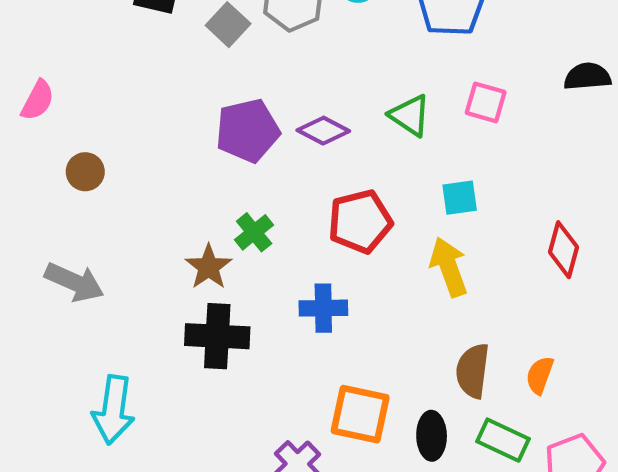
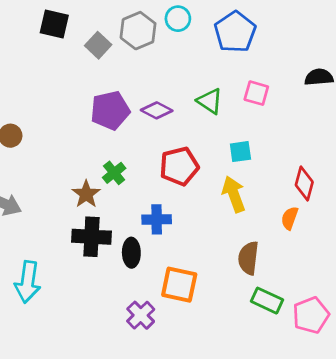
orange semicircle: (540, 375) -> (290, 218), moved
black ellipse: (432, 436) -> (131, 253), moved

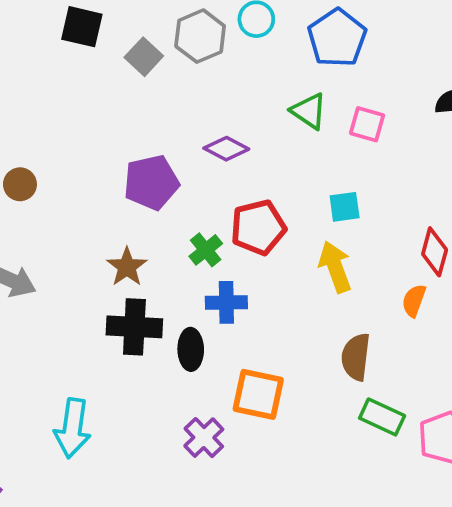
green triangle: (210, 101) -> (309, 111), moved
purple pentagon: (110, 110) -> (151, 182), moved
green cross: (114, 173) -> (206, 250), moved
cyan arrow: (28, 282) -> (72, 428), moved

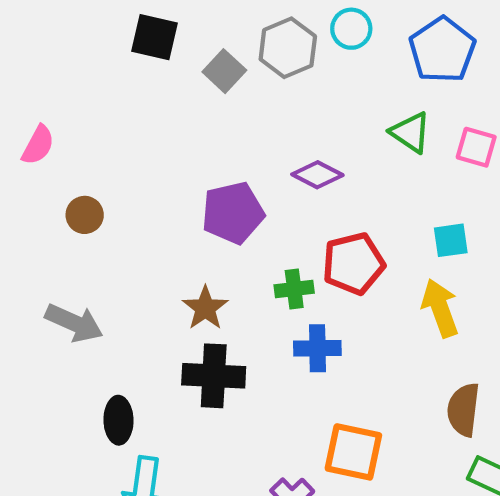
green cross: (206, 250) -> (294, 289), turned 32
black ellipse: (191, 349) -> (118, 420), moved

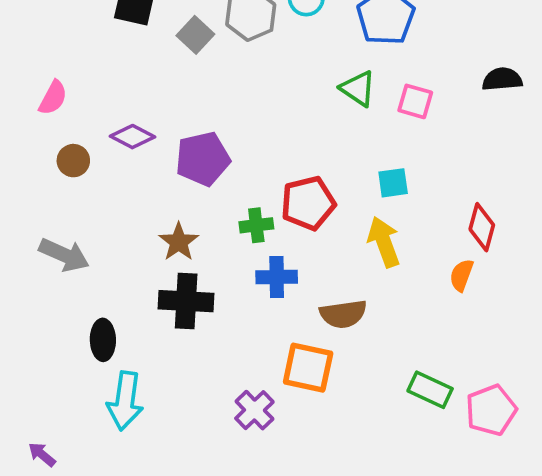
pink semicircle: (38, 145) -> (53, 98), moved
purple diamond: (317, 175) -> (132, 137), moved
brown semicircle: (463, 410) -> (343, 314), moved, turned -105

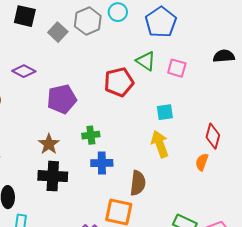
purple diamond: (132, 137) -> (24, 71), moved
red pentagon: (308, 203) -> (119, 82), moved
brown semicircle: (343, 314) -> (138, 183), turned -75

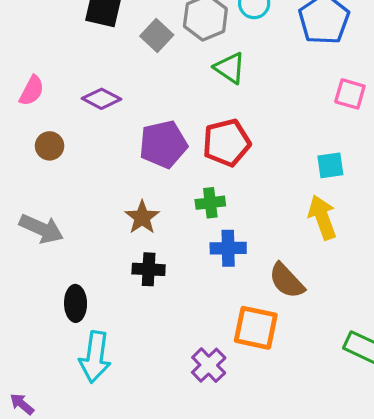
green triangle: (146, 61) -> (230, 68), moved
red pentagon: (119, 82) -> (227, 143), moved
black cross: (53, 176) -> (149, 269), size x0.7
brown semicircle: (138, 183) -> (287, 281), turned 130

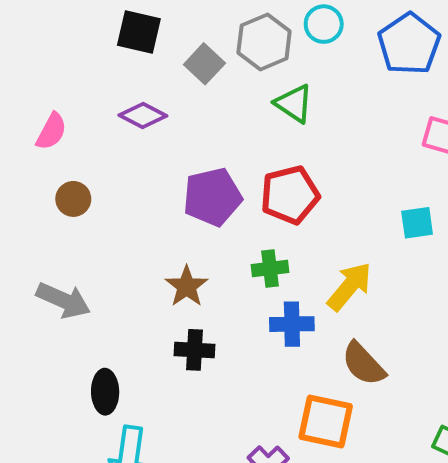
purple diamond: (101, 99) -> (143, 115), moved
yellow arrow: (322, 217) -> (350, 286), moved, turned 60

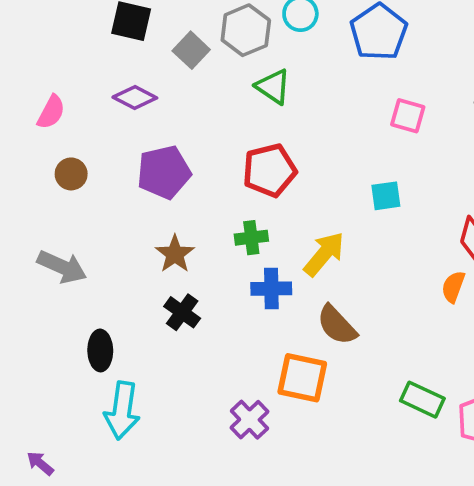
purple pentagon: (212, 197) -> (164, 172), moved
black cross: (195, 350) -> (182, 312), turned 33

